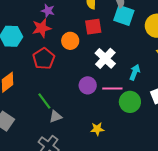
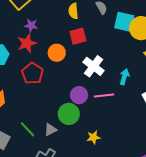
cyan square: (124, 15) -> (124, 22), moved
green line: (44, 101) -> (28, 129), moved
green circle: (130, 102) -> (69, 114), moved

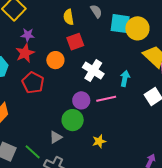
green line: (28, 129) -> (33, 152), moved

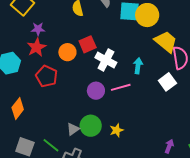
red square: (75, 42) -> (88, 44), moved
green circle: (73, 120) -> (91, 126), moved

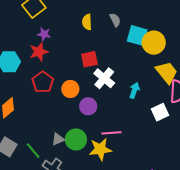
orange circle: (67, 52) -> (70, 89), moved
pink line: (121, 87) -> (111, 133), moved
yellow star: (117, 130) -> (100, 149), size x1.6

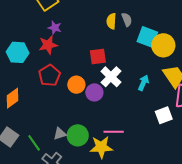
yellow semicircle: (87, 22) -> (111, 21), moved
cyan arrow: (134, 90) -> (143, 83), moved
purple circle: (88, 106) -> (94, 92), moved

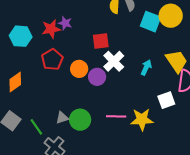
purple star: (55, 28) -> (65, 23), moved
yellow circle: (163, 45) -> (171, 16), moved
yellow star: (101, 147) -> (142, 119), moved

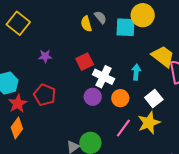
red star: (51, 29) -> (18, 103), moved
orange circle: (79, 69) -> (120, 98), moved
white square: (166, 100) -> (154, 98), moved
pink line: (116, 116) -> (123, 128), turned -36

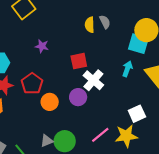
cyan square: (125, 27) -> (138, 44), moved
cyan arrow: (136, 72) -> (127, 69), moved
orange circle: (120, 98) -> (50, 102), moved

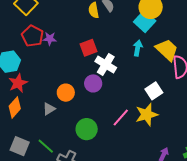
cyan square: (138, 44) -> (145, 21), turned 35
red pentagon: (32, 84) -> (32, 36), moved
gray triangle: (47, 141) -> (49, 109), moved

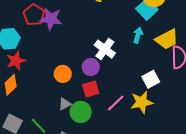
purple star: (50, 39) -> (51, 19), size x1.6
red square: (88, 48) -> (91, 89), moved
yellow trapezoid: (167, 50) -> (167, 39), turned 105
gray triangle: (49, 109) -> (65, 104), moved

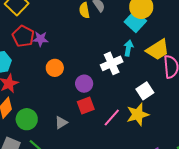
purple star: (51, 19) -> (40, 39), size x0.7
white cross: (105, 49) -> (112, 63), moved, turned 35
orange circle: (63, 74) -> (55, 68), moved
green circle: (81, 112) -> (27, 119), moved

